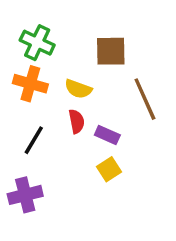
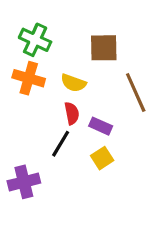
black line: (34, 140) -> (61, 144), moved

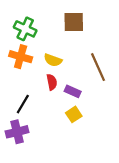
brown square: (104, 48) -> (74, 22), moved
black line: (61, 144) -> (23, 104), moved

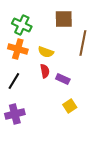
brown line: (98, 67) -> (83, 43), moved, turned 35
black line: (23, 104) -> (14, 81), moved
yellow square: (74, 114) -> (70, 106), moved

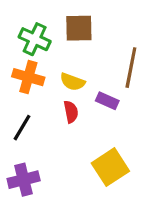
brown square: (64, 19) -> (79, 28), moved
purple rectangle: (63, 79) -> (107, 101), moved
yellow square: (70, 106) -> (110, 167), size x1.6

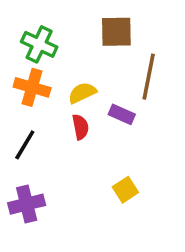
brown square: (79, 28) -> (116, 32), moved
yellow semicircle: (73, 82) -> (82, 93), turned 135
yellow square: (110, 167) -> (125, 190), size x0.6

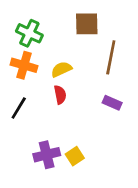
purple rectangle: (122, 114) -> (112, 103), moved
yellow square: (125, 190) -> (75, 156), moved
purple cross: (27, 204) -> (47, 155), moved

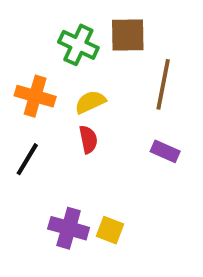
green cross: (29, 33) -> (78, 45), moved
purple cross: (47, 155) -> (69, 228), turned 30
yellow square: (75, 156) -> (110, 230), turned -36

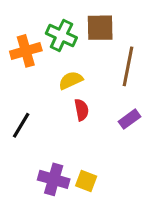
orange cross: (35, 96) -> (26, 51), moved, turned -32
red semicircle: (88, 139) -> (82, 110), moved
purple rectangle: (165, 151) -> (129, 119), turned -60

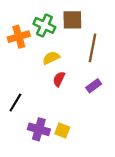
red semicircle: (82, 110) -> (59, 79), turned -144
black line: (21, 125) -> (15, 102), moved

